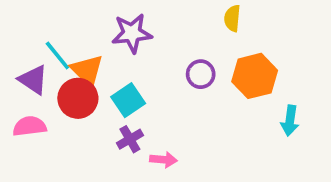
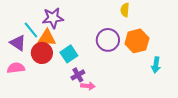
purple star: (132, 33) -> (53, 18), moved
orange triangle: (87, 70) -> (47, 38), turned -42
purple circle: (201, 74) -> (108, 40), size x1.5
purple cross: (130, 139) -> (78, 75), moved

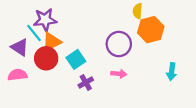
purple star: (53, 18) -> (45, 20), moved
orange triangle: (47, 38) -> (52, 42), turned -30
orange hexagon: (137, 41) -> (151, 30), moved
pink arrow: (88, 86) -> (119, 74), moved

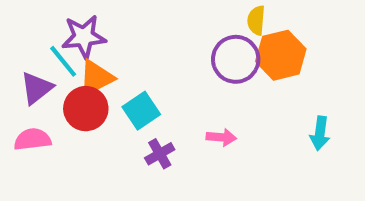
purple circle: (119, 44) -> (236, 59), moved
purple triangle: (20, 47) -> (37, 88), turned 48

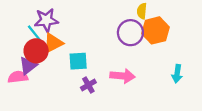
purple triangle: (37, 88) -> (28, 66), moved
red circle: (86, 109) -> (36, 51), moved
cyan square: (141, 111) -> (78, 61), turned 30
pink arrow: (221, 137) -> (122, 76), size x1.5

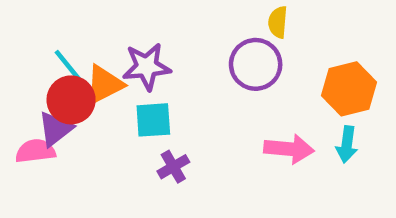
purple star: (46, 20) -> (147, 67), moved
orange hexagon: (155, 30) -> (349, 89), moved
pink arrow: (122, 76) -> (289, 149), moved

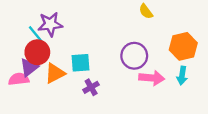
yellow semicircle: (278, 22) -> (146, 11), turned -42
purple circle: (256, 64) -> (134, 56), moved
purple star: (147, 67) -> (50, 24), moved
orange triangle: (104, 84) -> (55, 73), moved

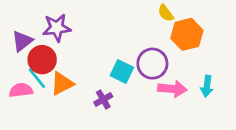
cyan line: (36, 35) -> (37, 78), moved
orange hexagon: (183, 46) -> (187, 34), moved
cyan square: (81, 63) -> (122, 72), moved, turned 30
purple triangle: (29, 67) -> (22, 41), moved

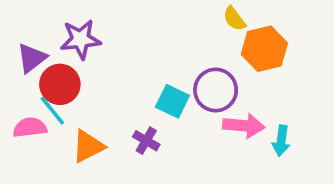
orange triangle: (62, 84) -> (88, 146), moved
cyan arrow: (207, 86) -> (281, 141), moved
purple cross: (103, 99) -> (146, 141), turned -30

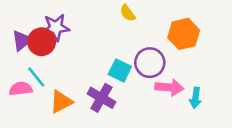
yellow semicircle: (234, 19) -> (128, 13), moved
red circle: (60, 84) -> (42, 42), moved
purple cross: (146, 141) -> (102, 98), size x1.5

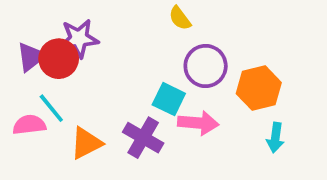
orange hexagon: (184, 34) -> (259, 88), moved
purple circle: (150, 63) -> (206, 66), moved
pink arrow: (169, 87) -> (198, 123), moved

